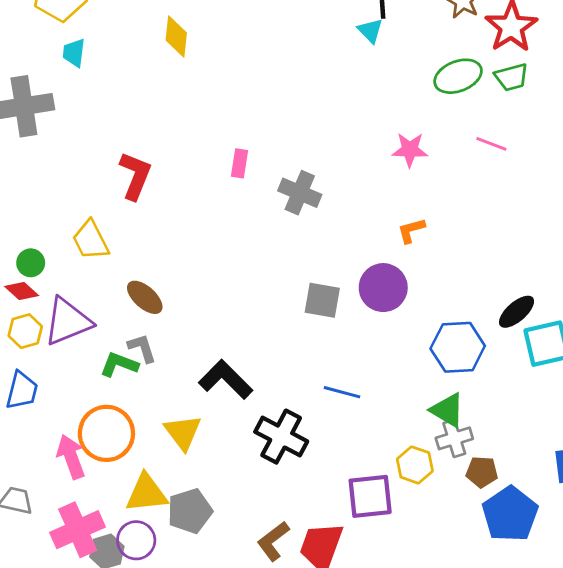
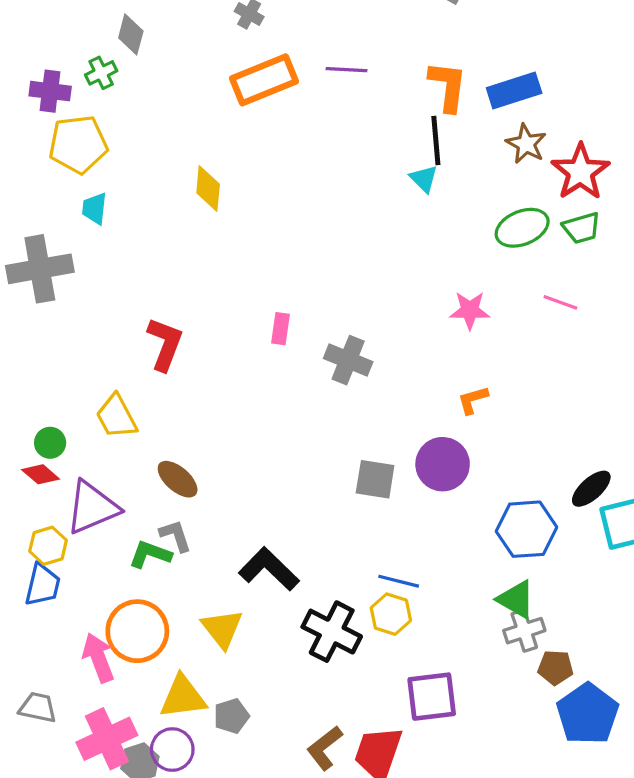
yellow hexagon: (25, 331) -> (48, 546), moved
yellow hexagon: (415, 465) -> (391, 614), moved
gray pentagon: (190, 511) -> (231, 716), size x0.7

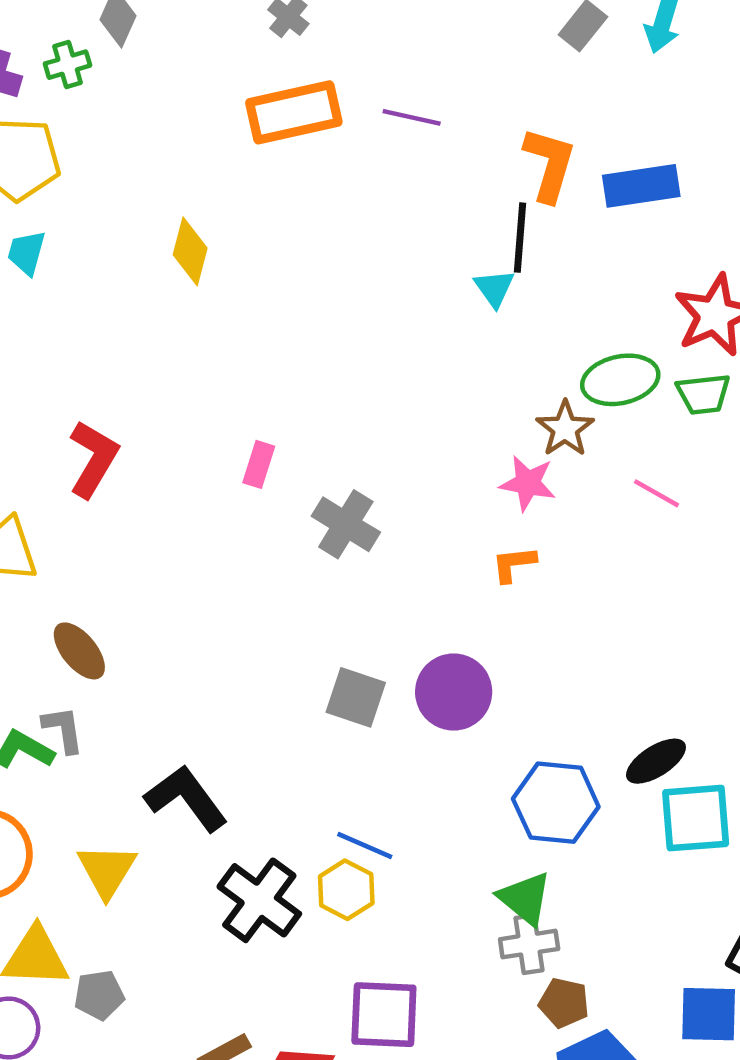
brown star: (526, 144) -> (565, 429), moved
orange L-shape: (473, 400) -> (514, 564), moved

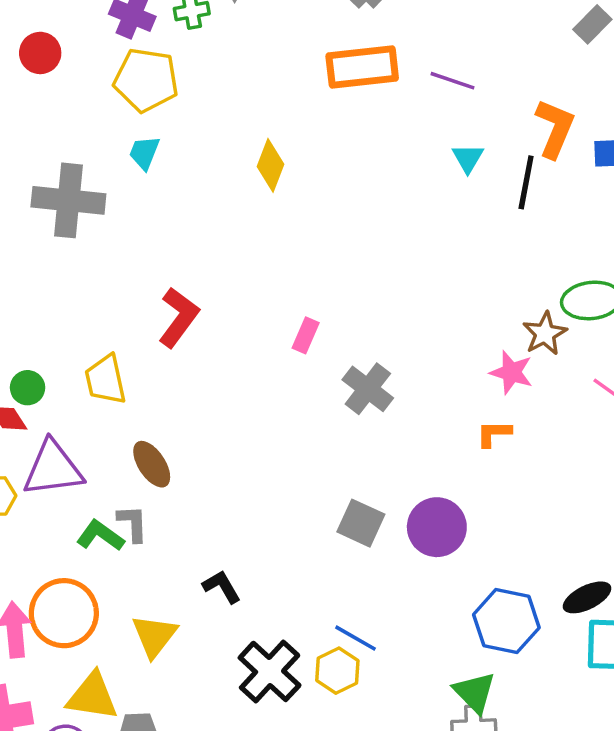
cyan triangle: (494, 288) -> (468, 158), moved
black L-shape: (186, 798) -> (222, 587), size x0.6

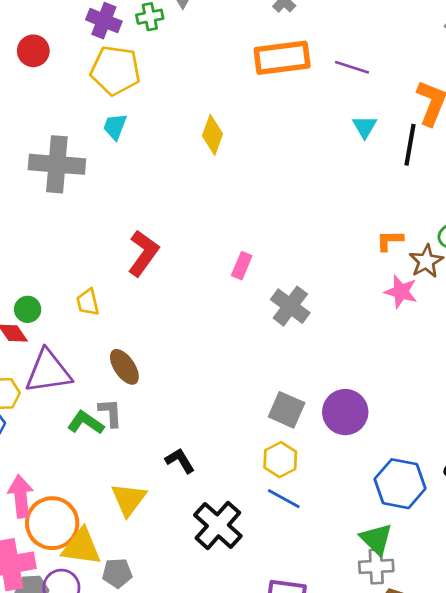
yellow trapezoid: (106, 380) -> (88, 302), size x0.7
orange L-shape: (494, 434) -> (390, 240), moved
orange circle: (64, 613) -> (52, 523), moved
yellow hexagon: (337, 671) -> (280, 460), moved

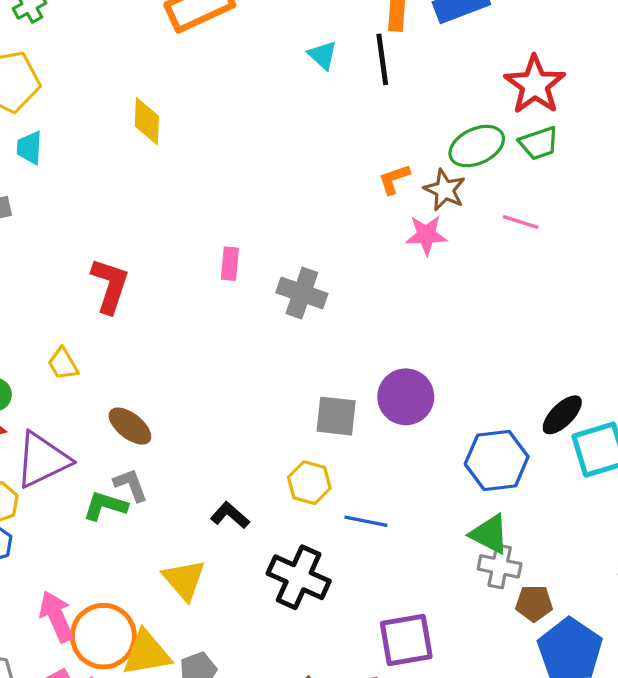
yellow hexagon: (280, 460) -> (309, 483), moved
gray cross: (376, 566) -> (500, 566), turned 32

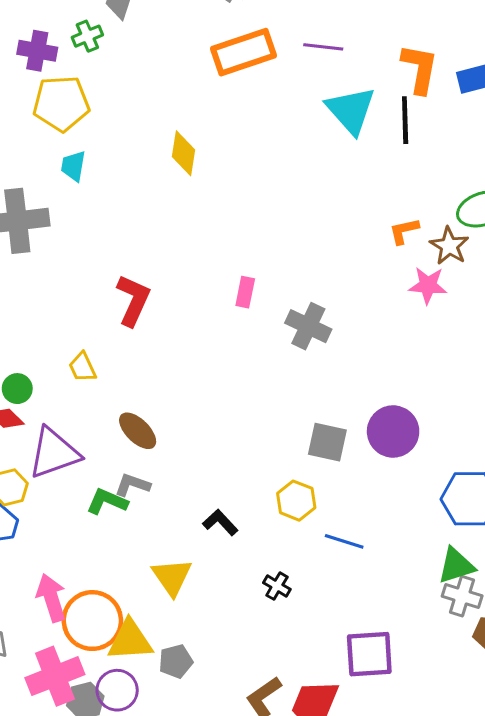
cyan triangle: (322, 55) -> (351, 110), size x1.8
gray L-shape: (131, 485) -> (132, 485), turned -56
green triangle: (490, 534) -> (456, 566), turned -51
black cross: (299, 577) -> (277, 586), size x0.5

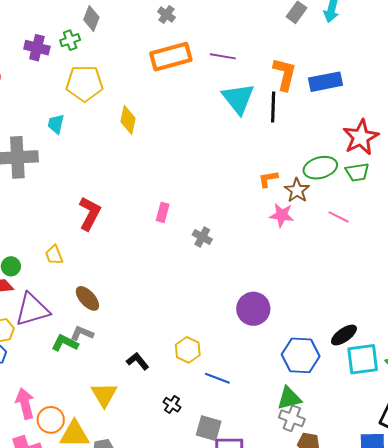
yellow pentagon: (61, 103) -> (84, 83), moved
gray cross: (308, 326) -> (202, 237), size x0.7
gray square: (327, 442) -> (209, 428), moved
orange circle: (92, 621) -> (51, 420), size x0.7

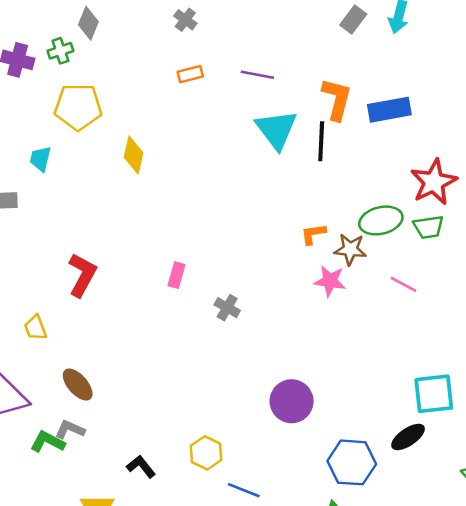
orange rectangle: (171, 57) -> (190, 74), size x0.5
brown star: (297, 190) -> (350, 249), turned -30
cyan square: (363, 359) -> (434, 394), moved

